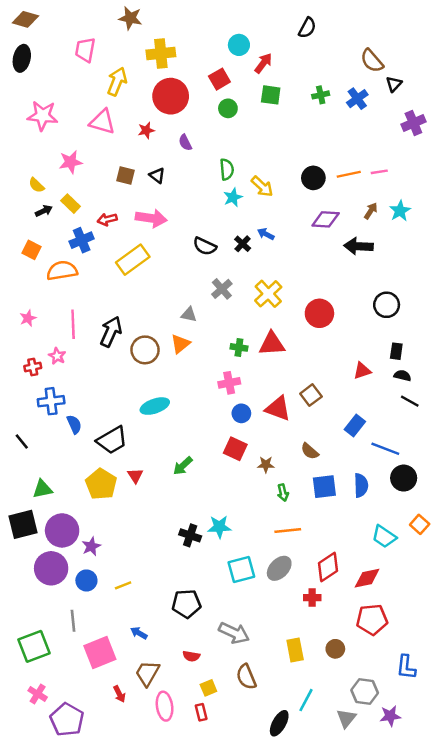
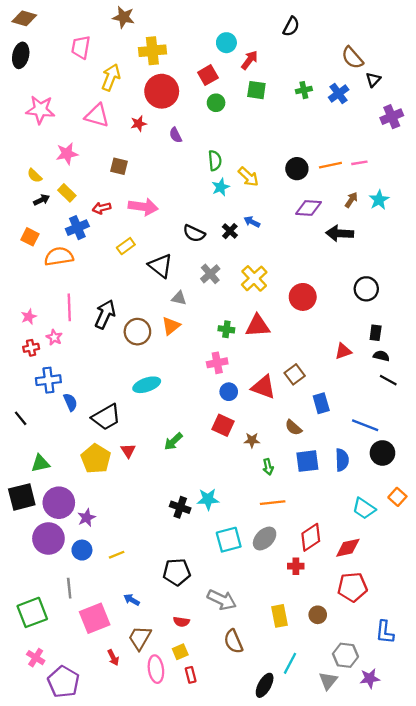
black triangle: (157, 175) -> (161, 266), moved, size x1.6
yellow rectangle: (133, 260) -> (126, 246), size x0.6
pink star: (28, 318) -> (29, 317), moved
blue rectangle: (355, 426) -> (321, 403), moved, turned -54
yellow square: (208, 688) -> (180, 652), moved

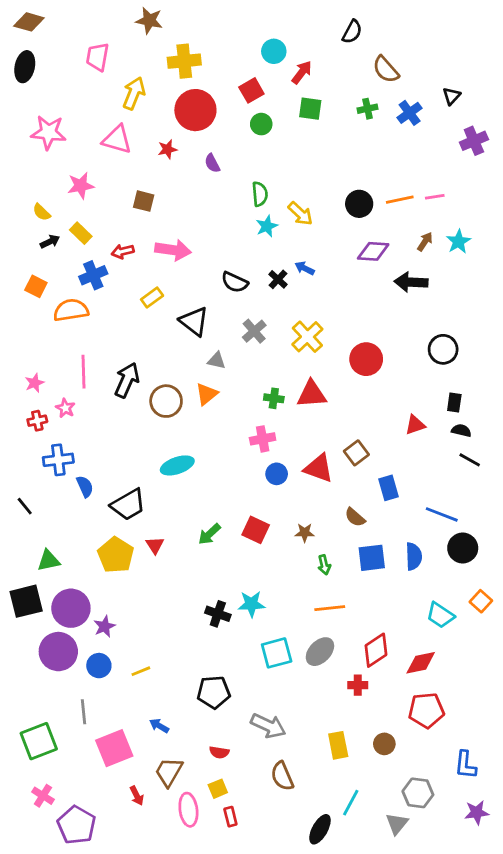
brown semicircle: (352, 58) -> (386, 69), moved
red square: (223, 425) -> (256, 530), moved
purple star: (370, 678) -> (477, 812), moved

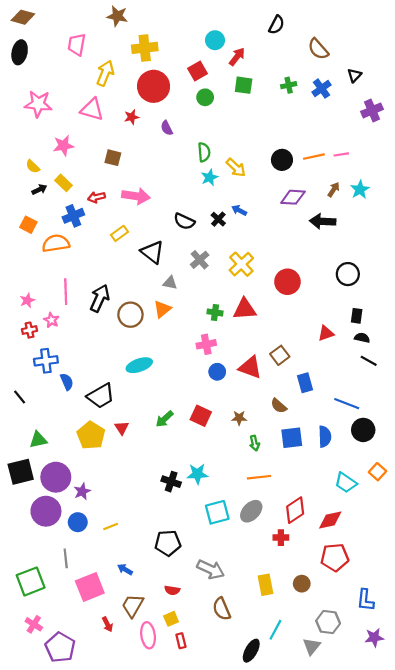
brown semicircle: (386, 69) -> (318, 49), moved

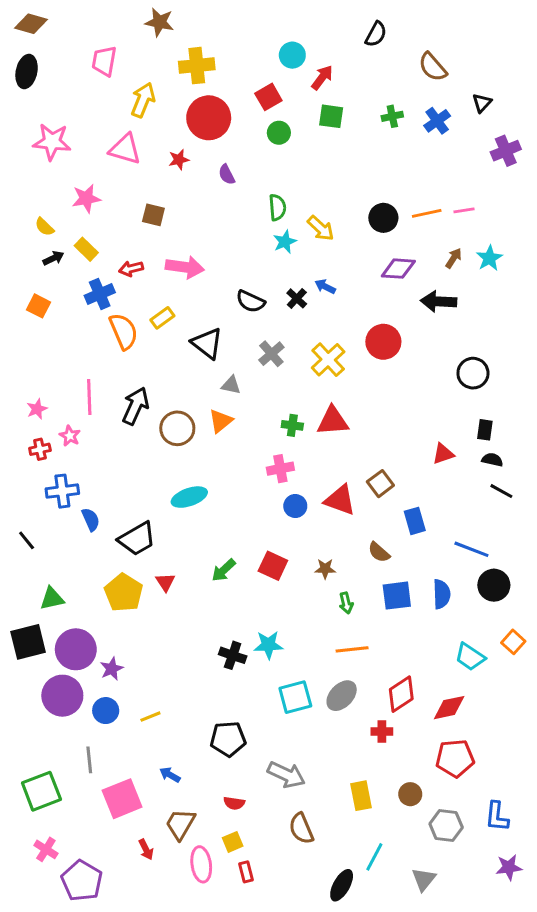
orange semicircle: (56, 243) -> (124, 331), moved, turned 76
red circle: (287, 282) -> (383, 342), moved
gray hexagon: (328, 622) -> (446, 826), moved

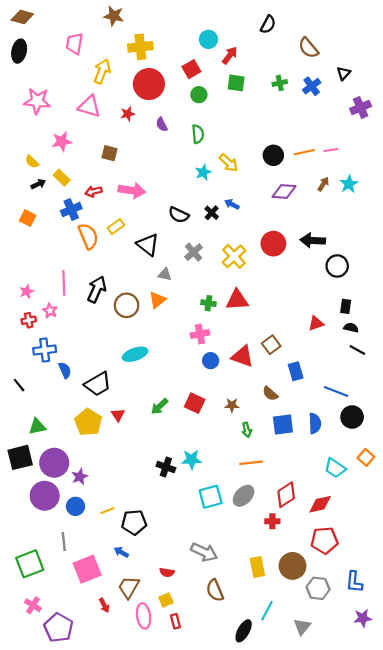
green semicircle: (277, 207) -> (198, 134), moved
black arrow: (439, 301) -> (313, 240), moved
black pentagon: (228, 739) -> (134, 522), moved
brown circle: (410, 794) -> (292, 566), size x1.6

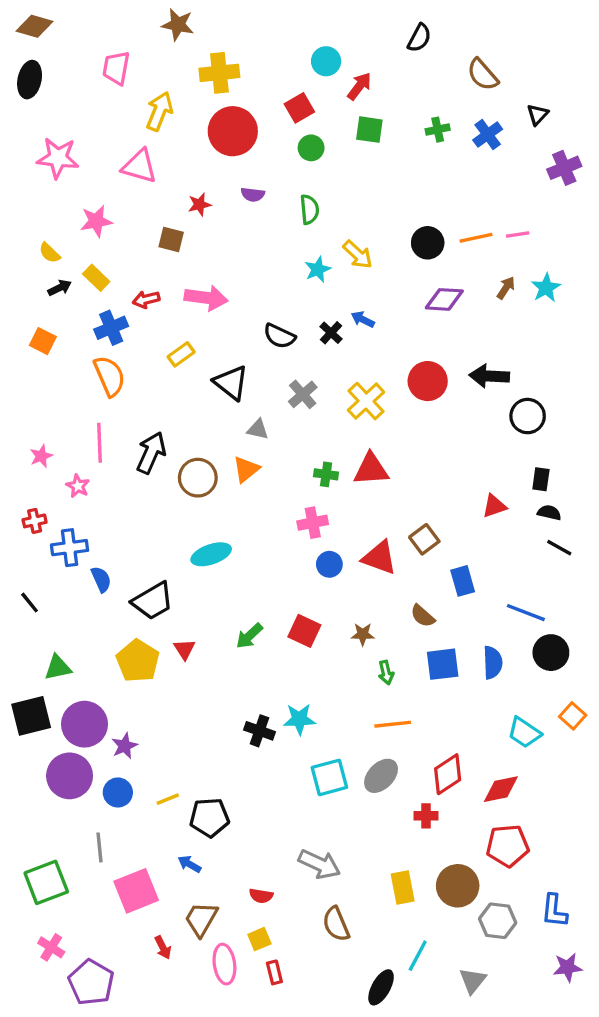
red star: (128, 114) -> (199, 204), moved
purple semicircle: (162, 124) -> (253, 194), turned -56
orange semicircle: (88, 236) -> (110, 376), moved
red cross: (29, 320) -> (35, 521), moved

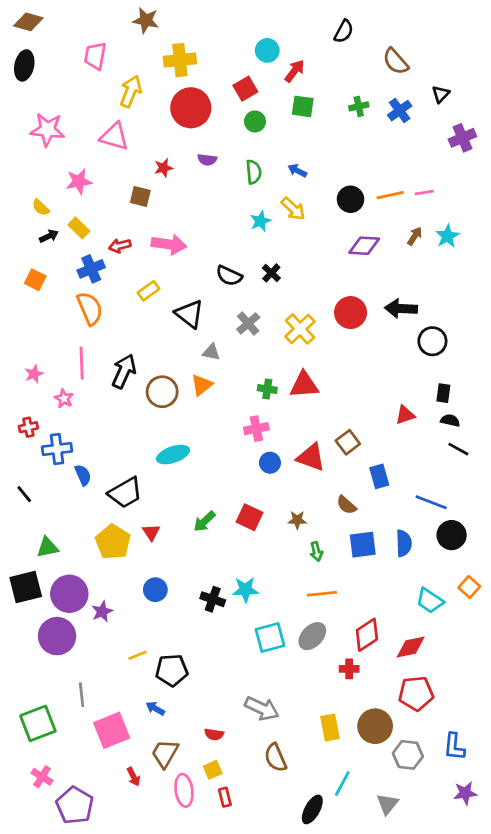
blue arrow: (363, 319) -> (297, 171), moved
blue circle: (118, 792) -> (155, 590), moved

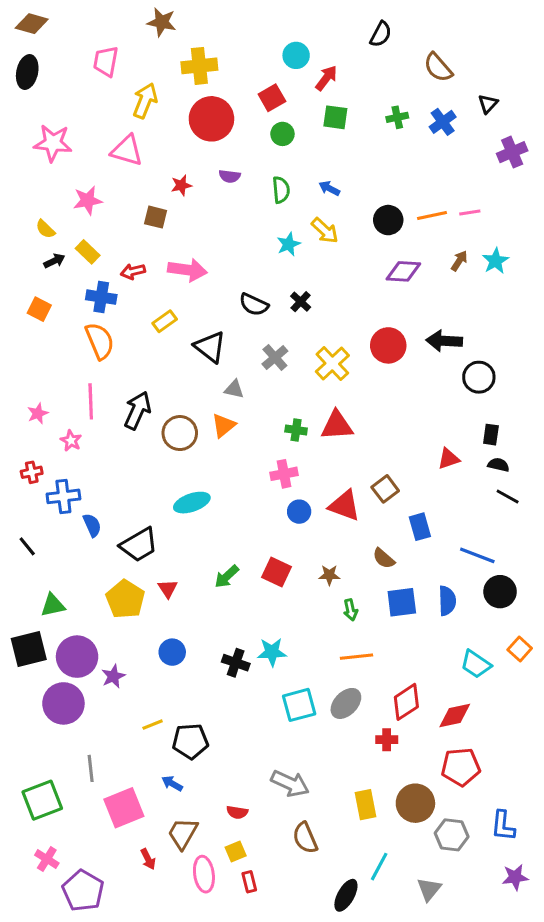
blue cross: (91, 269) -> (101, 297), turned 32

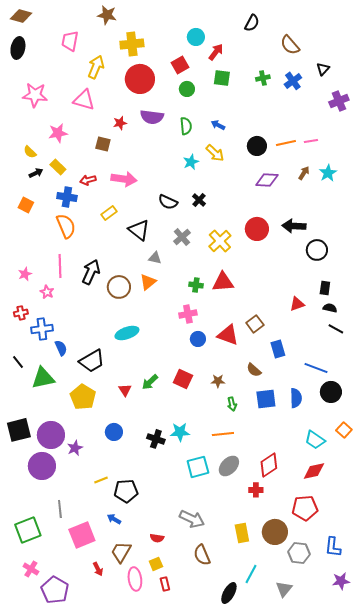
purple semicircle: (230, 176) -> (152, 117), size x1.6
red triangle: (168, 589) -> (125, 390), moved
green triangle: (53, 605) -> (43, 378), moved, size x1.4
orange line: (357, 657) -> (223, 434), moved
red diamond: (455, 716) -> (314, 471), moved

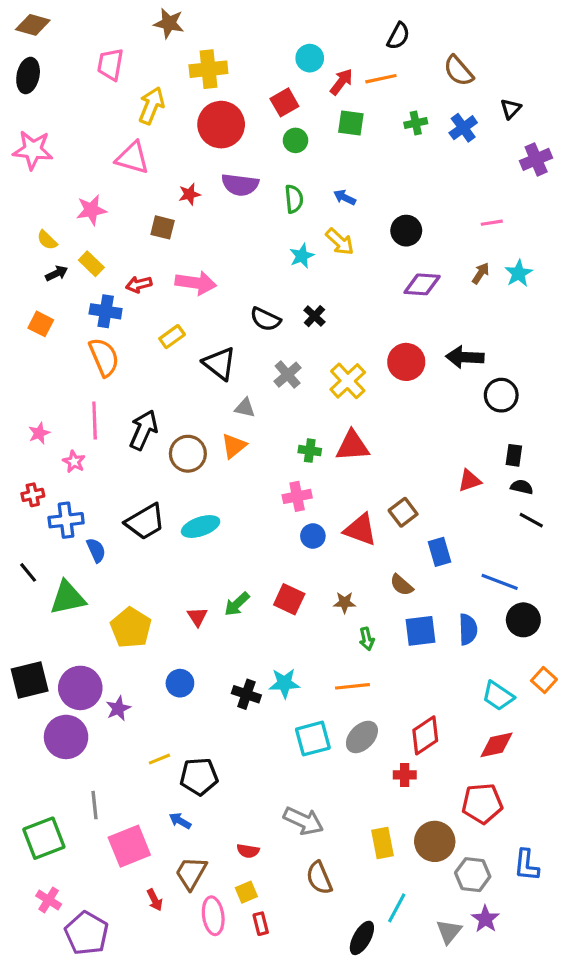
pink star: (35, 95) -> (33, 150), moved
orange line: (286, 143) -> (381, 79), moved
black trapezoid: (92, 361) -> (145, 522), moved
purple star: (341, 581) -> (485, 919), moved, turned -30

